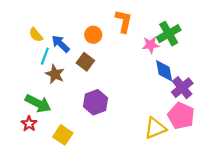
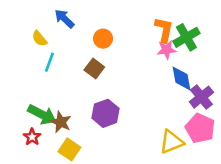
orange L-shape: (124, 21) -> (164, 30), moved
blue arrow: (61, 44) -> (64, 19), moved
brown star: (55, 74) -> (61, 122), moved

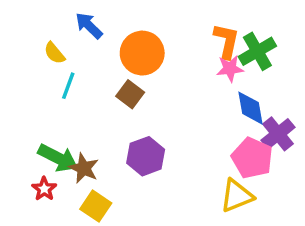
orange circle: (103, 39) -> (142, 53), size x1.6
pink pentagon: (200, 128) -> (252, 158), moved

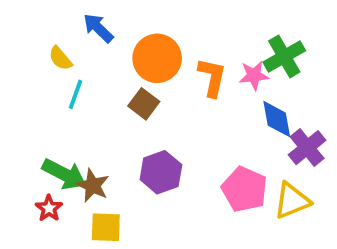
orange L-shape: (226, 41) -> (212, 77), moved
pink pentagon: (252, 158) -> (244, 189), moved
yellow triangle: (237, 196) -> (292, 201), moved
yellow square: (96, 206) -> (106, 227), turned -32

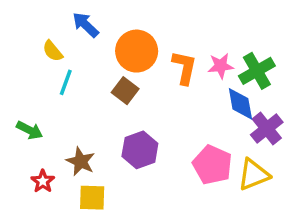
green cross: (284, 56) -> (257, 71), moved
green arrow: (64, 174) -> (30, 130), moved, size x0.7

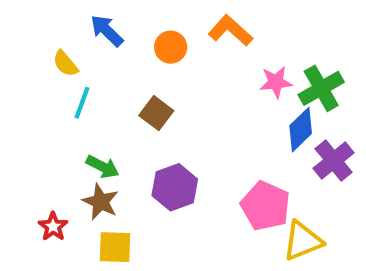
orange circle: (137, 51) -> (171, 47), moved, size x0.6
orange L-shape: (184, 68) -> (230, 31), moved, turned -60
blue diamond: (240, 104) -> (301, 130), turned 56
green arrow: (30, 130) -> (103, 167), moved
yellow triangle: (254, 175) -> (303, 241), moved

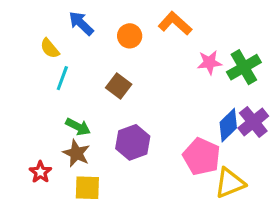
blue diamond: (301, 130) -> (228, 125), moved

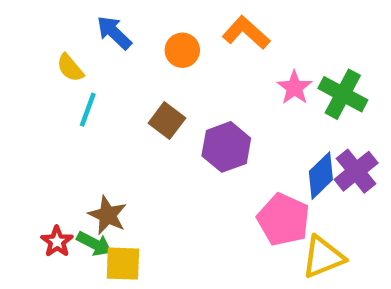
pink star: (209, 63) -> (294, 88), turned -30
green cross: (244, 67) -> (343, 94), turned -32
green arrow: (78, 127) -> (94, 244), moved
purple hexagon: (133, 142) -> (226, 147), moved

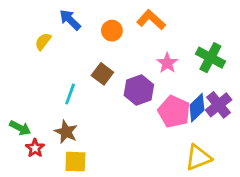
yellow semicircle: (70, 68) -> (43, 41), turned 78
pink star: (294, 88) -> (167, 63), moved
cyan line: (88, 110) -> (70, 94), moved
pink pentagon: (283, 220) -> (174, 112), moved
green arrow: (94, 244) -> (20, 128), moved

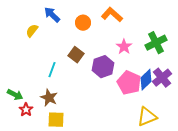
green cross: (210, 58) -> (156, 43), turned 35

